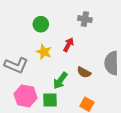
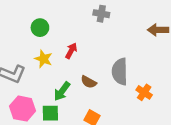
gray cross: (85, 19) -> (101, 14), moved

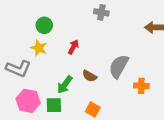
yellow star: (43, 59) -> (39, 48), moved
gray semicircle: (120, 72) -> (119, 66), turned 30
orange cross: (144, 92) -> (141, 86), turned -32

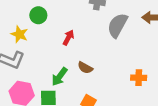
yellow star: (39, 48) -> (19, 34), moved
gray semicircle: (119, 66) -> (118, 25), moved

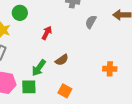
gray semicircle: (118, 25) -> (91, 22), size x0.6
brown semicircle: (85, 68) -> (62, 60), turned -64

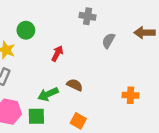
brown semicircle: (62, 60) -> (75, 85), turned -120
green arrow: (39, 68) -> (48, 94), turned 30

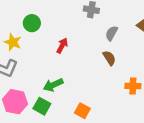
brown semicircle: (75, 85) -> (109, 58), moved, turned 32
green square: (36, 116) -> (42, 106), turned 30

